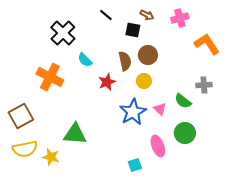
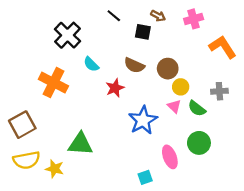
brown circle: (148, 55) -> (168, 69), moved
brown semicircle: (125, 61) -> (134, 65), turned 126
yellow circle: (144, 81) -> (181, 87), moved
pink triangle: (160, 109) -> (174, 106), moved

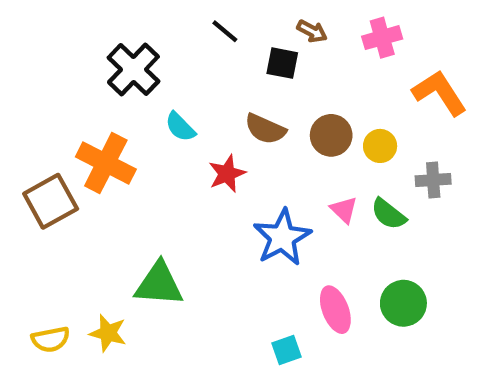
yellow circle: (181, 87) -> (380, 146), moved
brown square: (22, 125) -> (51, 201), moved
green circle: (199, 143) -> (403, 303), moved
yellow semicircle: (27, 160) -> (51, 339), moved, size x0.7

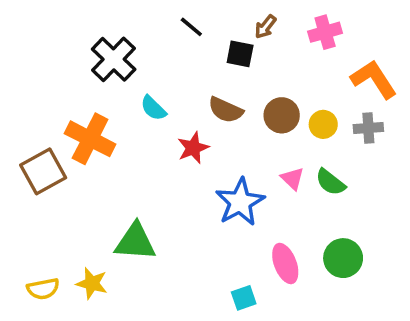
brown arrow: (312, 31) -> (265, 27), turned 100
gray cross: (433, 180) -> (368, 128), moved

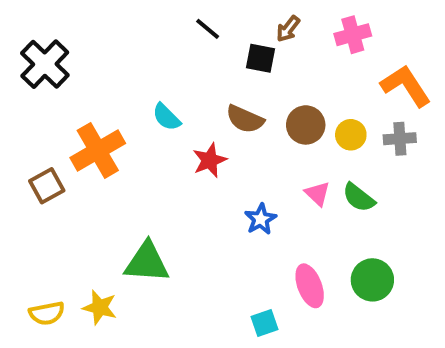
black cross: (114, 59) -> (45, 64), moved
orange cross: (90, 139) -> (98, 150), turned 33
brown square: (43, 171) -> (47, 186), size x0.7
blue star: (240, 202) -> (261, 219), size x0.6

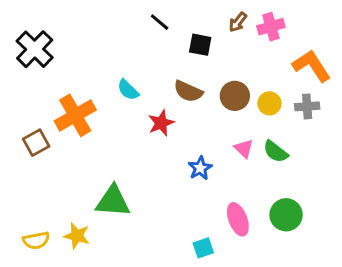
brown arrow: (288, 29) -> (238, 22), moved

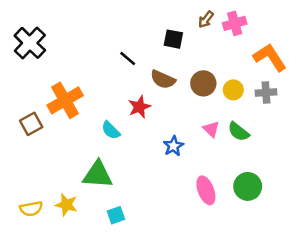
black line: (160, 22) -> (128, 59), moved
cyan semicircle: (128, 90) -> (111, 130), moved
cyan square: (203, 248) -> (116, 215), moved

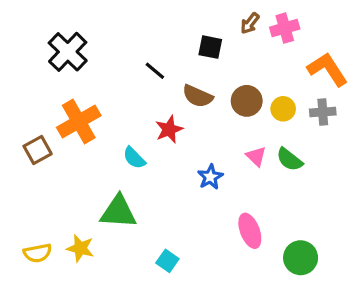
black cross: (30, 43) -> (68, 52), moved
green circle: (248, 186) -> (301, 258), moved
cyan square: (116, 215) -> (167, 261), moved, turned -36

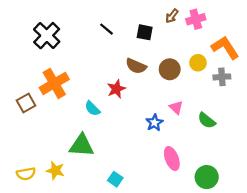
black line: (155, 71) -> (107, 29), moved
yellow circle: (283, 109) -> (198, 63), moved
green semicircle: (289, 160) -> (207, 120), moved
blue star: (210, 177) -> (154, 123), moved

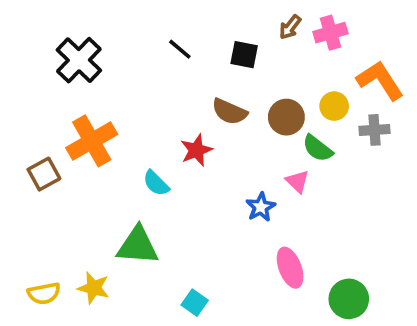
green semicircle: (207, 120) -> (318, 148), moved

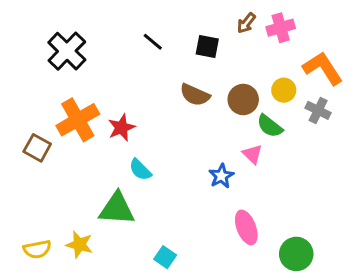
gray cross: (375, 130) -> (318, 110), turned 30
red star: (196, 150) -> (121, 128), moved
brown square: (44, 174) -> (37, 148), turned -32
cyan semicircle: (156, 183) -> (140, 170), moved

